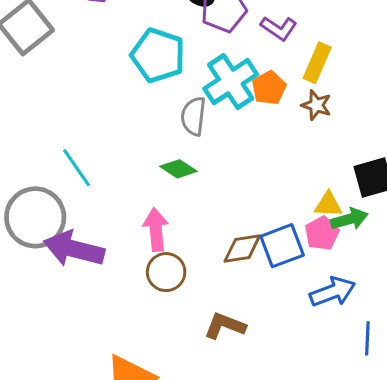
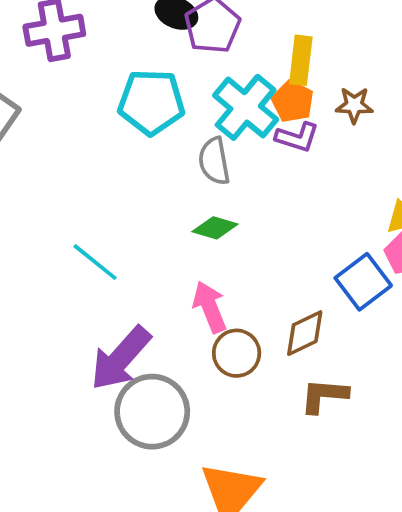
purple L-shape: (279, 28) -> (297, 137), moved
yellow rectangle: (317, 63) -> (301, 60), moved
gray circle: (35, 217) -> (152, 412), moved
purple arrow: (74, 249) -> (121, 358), turned -46
brown diamond: (242, 249) -> (305, 333), moved

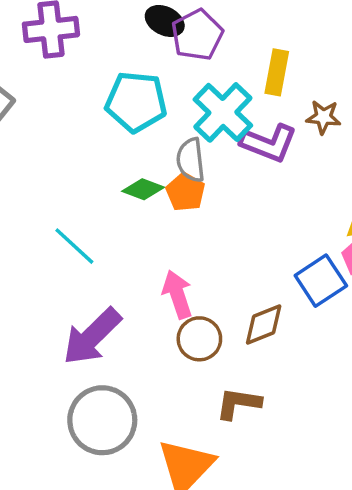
orange pentagon: (293, 101) -> (185, 192), moved
purple L-shape: (297, 137) -> (269, 143), size x1.4
green diamond: (215, 228) -> (143, 189), moved
brown L-shape: (324, 396) -> (238, 403), moved
gray circle: (152, 412) -> (102, 420), moved

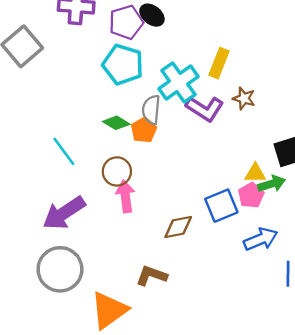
purple pentagon: (197, 35) -> (126, 22), moved
brown circle: (199, 339) -> (117, 171), moved

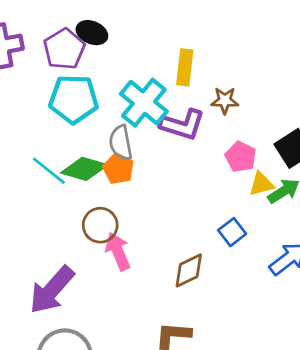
green diamond: (116, 123) -> (84, 169), size x1.4
cyan line: (64, 151) -> (49, 171), moved
pink pentagon: (251, 195) -> (241, 157), moved
blue square: (221, 206) -> (232, 232), size x0.7

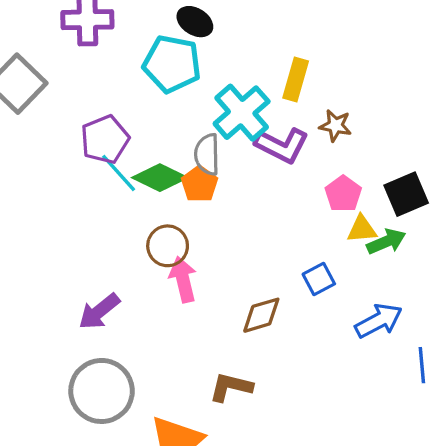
purple pentagon: (64, 49) -> (105, 139), moved
cyan pentagon: (74, 99) -> (172, 64), moved
purple arrow: (52, 290) -> (99, 311), size x0.7

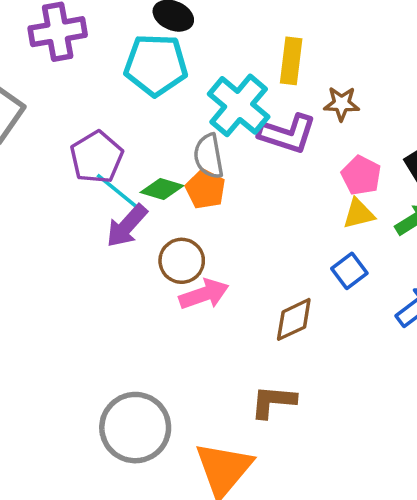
green diamond: (160, 178) -> (162, 189), size x0.7
yellow triangle: (362, 229) -> (359, 214), moved
pink arrow: (183, 279) -> (204, 294), turned 93
purple arrow: (99, 311) -> (127, 226), moved

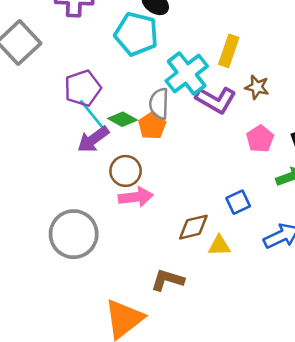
yellow triangle: (359, 214) -> (219, 246), moved
gray circle: (135, 428) -> (74, 234), moved

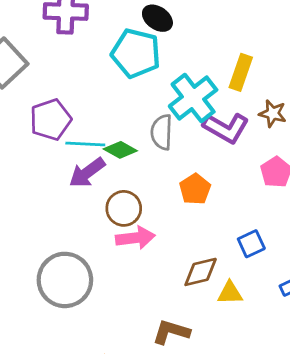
purple pentagon: (83, 88) -> (51, 120), moved
cyan line: (92, 114) -> (85, 144), turned -48
orange pentagon: (152, 126) -> (195, 189), moved

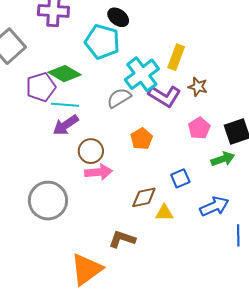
gray semicircle: (162, 132) -> (119, 98), turned 55
green diamond: (120, 150) -> (64, 74), moved, size x1.4

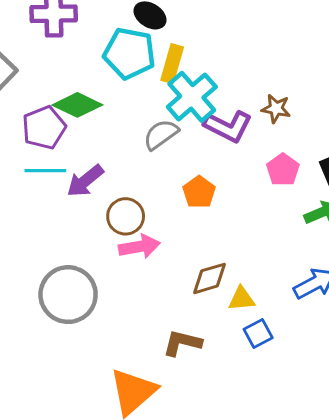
yellow rectangle: (176, 57) -> (172, 64), moved
cyan line: (65, 105) -> (45, 171), moved
blue square: (180, 178) -> (258, 333), moved

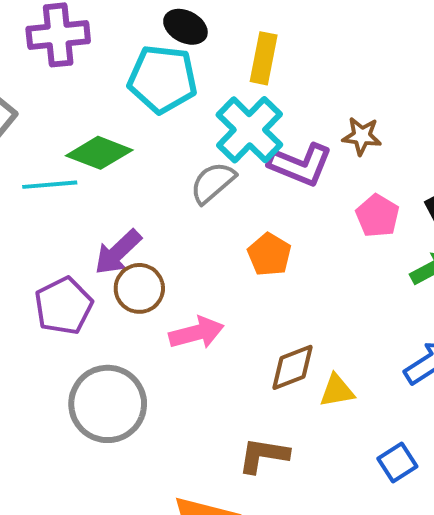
yellow rectangle: (172, 64) -> (264, 58), moved
purple pentagon: (44, 128) -> (64, 306), moved
cyan line: (45, 171) -> (50, 185), moved
brown circle: (126, 216) -> (139, 288), moved
blue square: (258, 333) -> (397, 462), moved

